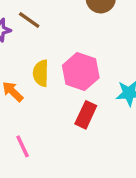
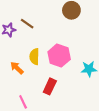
red rectangle: (86, 115) -> (50, 86), moved

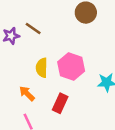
orange arrow: (17, 68) -> (27, 93), moved

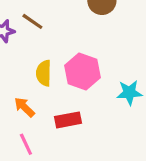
red rectangle: (60, 103) -> (68, 120), turned 54

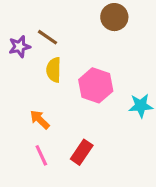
yellow semicircle: (44, 73) -> (54, 70), moved
red rectangle: (68, 120) -> (82, 152), moved, turned -45

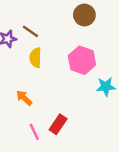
pink hexagon: (96, 85) -> (82, 60), moved
pink line: (41, 155) -> (34, 132), moved

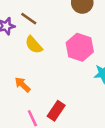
yellow semicircle: (35, 58) -> (34, 45), turned -42

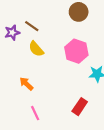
red rectangle: (56, 111) -> (80, 107), moved

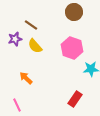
purple star: (12, 33) -> (15, 39), moved
pink line: (35, 113) -> (17, 105), moved

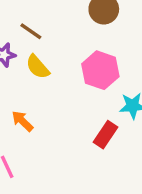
red rectangle: (75, 99) -> (105, 135), moved

